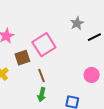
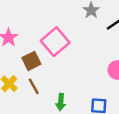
brown line: (41, 76) -> (34, 86), moved

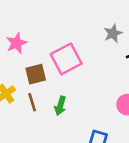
green arrow: (61, 102) -> (60, 106), moved

